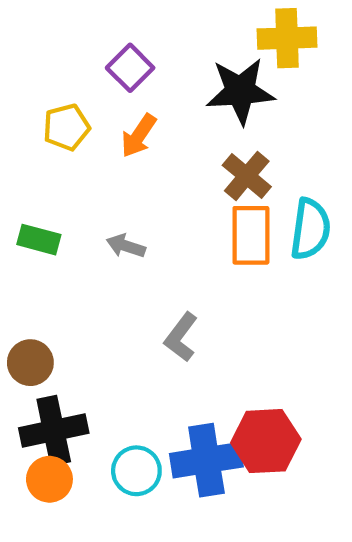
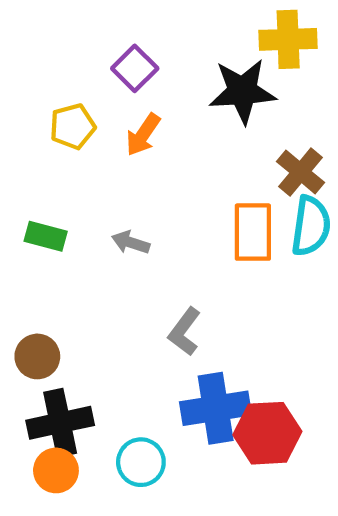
brown cross: (247, 176) -> (301, 172), moved
blue cross: (206, 460) -> (216, 408), moved

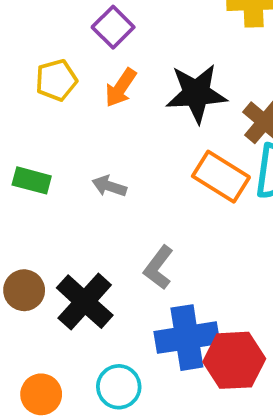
black star: (242, 91) -> (196, 93), moved
orange rectangle: (253, 232) -> (221, 177), turned -58
black cross: (60, 423) -> (85, 302), moved, turned -36

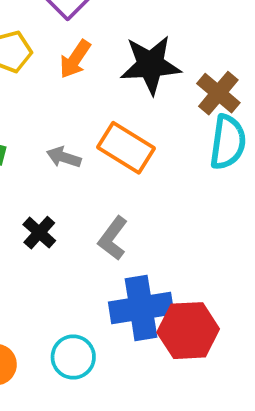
orange rectangle: (221, 177) -> (126, 148), moved
black cross: (85, 302) -> (39, 233), moved, size x0.6

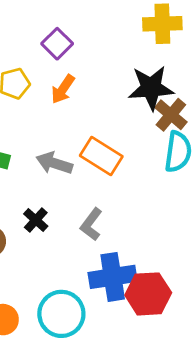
black star: (151, 65) -> (151, 88), moved
gray arrow: (64, 157) -> (54, 163), size x1.4
cyan circle: (73, 357) -> (61, 314), size x1.4

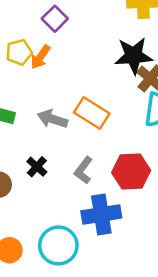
orange arrow: (63, 89) -> (40, 57), moved
red hexagon: (148, 294) -> (131, 171), moved

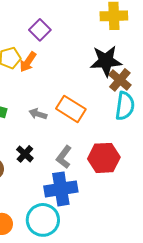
gray arrow: (52, 119) -> (38, 114), size x0.7
blue cross: (101, 214) -> (61, 189), moved

